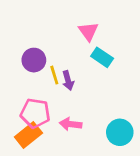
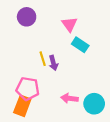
purple circle: (34, 60) -> (27, 17), moved
pink arrow: (71, 124) -> (69, 98), moved
orange rectangle: (28, 135) -> (22, 106), turned -30

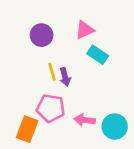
purple circle: (27, 17) -> (42, 35), moved
pink triangle: (69, 24) -> (85, 30), turned 42
pink pentagon: (28, 89) -> (51, 108), moved

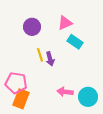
pink pentagon: (51, 108) -> (16, 83), moved

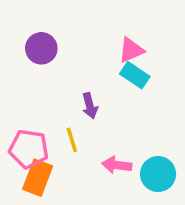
pink triangle: (65, 23) -> (131, 50), moved
purple circle: (32, 27) -> (41, 48), moved
yellow line: (40, 55) -> (72, 140), moved

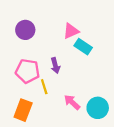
pink triangle: (131, 50) -> (71, 31), moved
pink pentagon: (29, 149) -> (27, 71), moved
pink arrow: (117, 165) -> (72, 102), turned 36

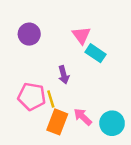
pink triangle: (71, 31) -> (81, 35), turned -42
pink pentagon: (27, 71) -> (32, 96), moved
orange rectangle: (23, 110) -> (57, 122), moved

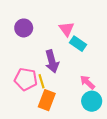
purple arrow: (64, 75) -> (52, 61), size x1.5
pink arrow: (83, 117) -> (87, 82), moved

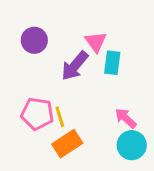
cyan rectangle: (78, 44) -> (112, 63), turned 63
purple arrow: (52, 61) -> (75, 66), moved, turned 55
orange rectangle: (47, 100) -> (67, 144), turned 36

